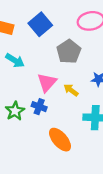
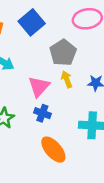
yellow arrow: (71, 90) -> (67, 79), moved, turned 32
blue cross: (39, 107) -> (42, 113), moved

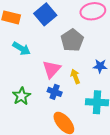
yellow arrow: (67, 79) -> (75, 76), moved

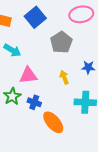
pink triangle: (51, 69) -> (28, 75), moved, turned 42
blue cross: (55, 92) -> (34, 102), moved

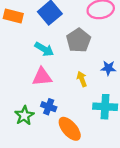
cyan arrow: (12, 50) -> (44, 49), moved
green star: (12, 96) -> (24, 116), moved

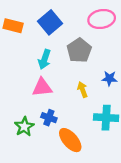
cyan arrow: (44, 49) -> (44, 59), turned 78

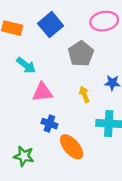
cyan arrow: (44, 59) -> (26, 65), moved, turned -72
green star: (24, 127) -> (24, 156), moved, turned -30

